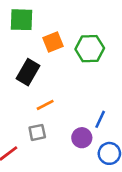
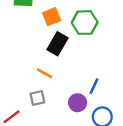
black rectangle: (28, 72) -> (57, 44), moved
orange line: (45, 105) -> (45, 73), turned 56

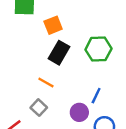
green hexagon: (85, 23) -> (98, 49), moved
gray square: (37, 98) -> (39, 108), turned -35

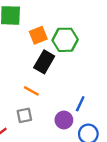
green hexagon: (98, 49) -> (65, 40), moved
gray square: (39, 108) -> (24, 115), turned 35

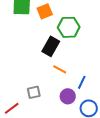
orange square: (38, 35) -> (45, 11), moved
orange line: (31, 91) -> (60, 69), moved

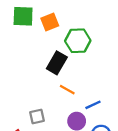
blue line: (82, 82) -> (93, 105), turned 40

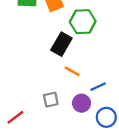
gray square: (37, 116) -> (51, 100), moved

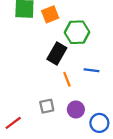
orange line: (72, 71) -> (67, 79), turned 40
blue line: (98, 87) -> (92, 70), moved, turned 32

